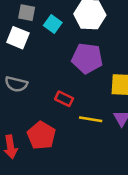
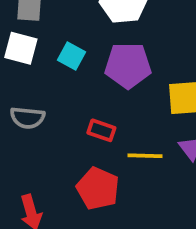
cyan square: (53, 24) -> (71, 56), moved
red pentagon: (41, 135) -> (98, 189), moved

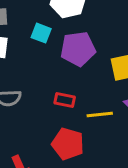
cyan square: (71, 56) -> (41, 33), moved

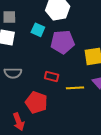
red pentagon: (68, 144) -> (36, 102), moved

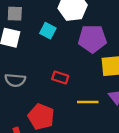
purple pentagon: (63, 42) -> (92, 39), moved
red rectangle: (52, 77) -> (60, 77), moved

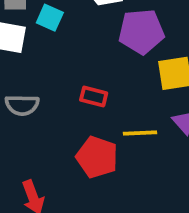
cyan square: (48, 31) -> (50, 18), moved
red pentagon: (41, 117) -> (97, 157), moved

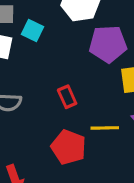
red rectangle: (94, 96) -> (67, 97), turned 50

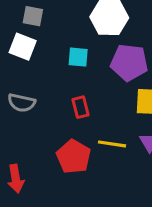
cyan square: (32, 30) -> (78, 57), moved, turned -30

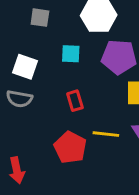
gray square: (33, 16) -> (40, 18), moved
white square: (23, 47) -> (25, 67), moved

